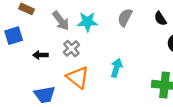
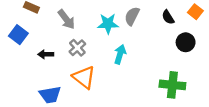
cyan star: (87, 22) -> (108, 24), moved
blue square: (14, 36) -> (18, 35), turned -36
cyan arrow: (116, 68) -> (120, 54), moved

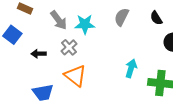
cyan star: (108, 24) -> (85, 24), moved
cyan arrow: (120, 54) -> (131, 68), moved

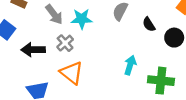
black semicircle: (156, 18) -> (149, 24), moved
black arrow: (39, 54) -> (33, 50), size x1.5

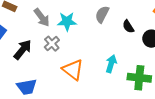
black arrow: (33, 50) -> (23, 50), turned 130
orange triangle: (72, 73) -> (73, 70), moved

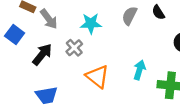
gray arrow: (42, 17) -> (49, 19), moved
black semicircle: (128, 26) -> (158, 12), moved

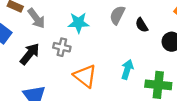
black semicircle: (158, 12) -> (142, 25), moved
gray cross: (74, 48) -> (62, 47), turned -35

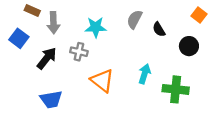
gray arrow: (36, 18) -> (53, 23), turned 35

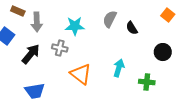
black circle: (189, 46) -> (163, 52), moved
green cross: (176, 89) -> (147, 82), size x0.7

